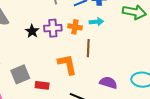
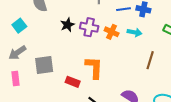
brown line: (88, 48) -> (150, 60), moved
red rectangle: (42, 85) -> (73, 82), moved

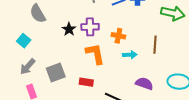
orange cross: (112, 32) -> (118, 36), moved
cyan arrow: (135, 32) -> (130, 55), moved
orange L-shape: (94, 67) -> (95, 54), moved

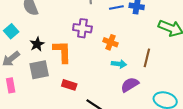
black star: (69, 29) -> (37, 44), moved
orange L-shape: (95, 54) -> (62, 52), moved
purple semicircle: (144, 84) -> (130, 85), moved, turned -60

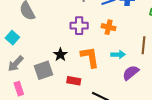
orange cross: (110, 42) -> (109, 27), moved
black star: (37, 44) -> (60, 55), moved
orange L-shape: (62, 52) -> (90, 57), moved

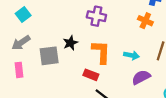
orange cross: (109, 27) -> (145, 21), moved
red rectangle: (74, 81) -> (91, 75), moved

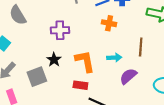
purple cross: (96, 16) -> (60, 30), moved
orange cross: (145, 21) -> (109, 23), moved

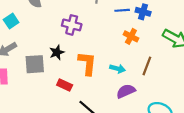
orange cross: (109, 23) -> (131, 36), moved
red rectangle: (80, 85) -> (65, 85), moved

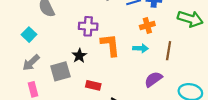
orange cross: (131, 36) -> (147, 26), turned -32
orange L-shape: (87, 63) -> (110, 45), moved
cyan arrow: (118, 69) -> (141, 48), moved

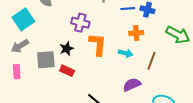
cyan square: (29, 35) -> (23, 19), size x1.5
red rectangle: (93, 85) -> (67, 71), moved

